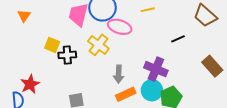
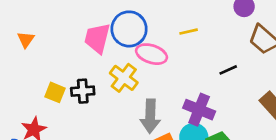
yellow square: (52, 45) -> (55, 92), moved
gray arrow: (119, 74) -> (150, 116), size x1.4

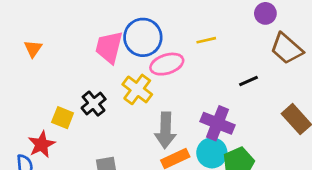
pink ellipse: (152, 54) -> (167, 64), turned -36
black cross: (83, 91) -> (94, 104), turned -35
yellow square: (55, 92) -> (63, 118), moved

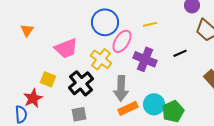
pink trapezoid: (109, 47) -> (66, 48), moved, turned -125
pink ellipse: (167, 64) -> (122, 41), turned -40
black cross: (94, 104) -> (81, 83), moved, size x1.4
purple cross: (218, 123) -> (145, 59), moved

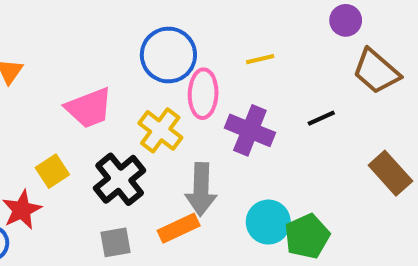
pink ellipse: (122, 41) -> (203, 94), turned -30
yellow square: (48, 79) -> (52, 171), turned 35
orange rectangle: (128, 108) -> (179, 228), moved

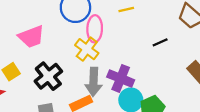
yellow cross: (160, 130) -> (87, 49), moved
purple cross: (250, 130) -> (121, 78), moved

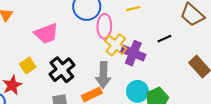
yellow cross: (87, 49) -> (116, 45), moved
purple cross: (121, 78) -> (133, 53), moved

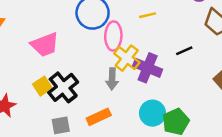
yellow square: (28, 66) -> (42, 86), moved
gray arrow: (103, 75) -> (112, 79), moved, size x0.7

